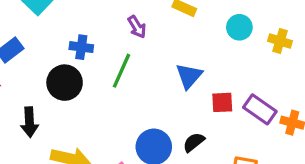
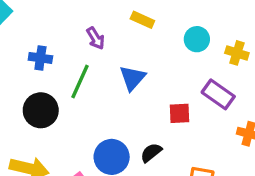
blue triangle: (189, 76) -> (132, 78), moved
black circle: (65, 83) -> (41, 110), moved
purple rectangle: (260, 109) -> (218, 94), moved

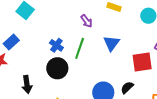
blue cross: (40, 58) -> (56, 45), moved, turned 32
red square: (179, 113) -> (142, 62), size x1.5

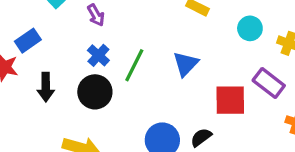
purple arrow: (87, 21) -> (96, 15), moved
black arrow: (27, 84) -> (46, 87), moved

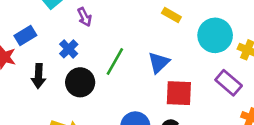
cyan circle: (250, 28) -> (215, 35), size x1.6
blue cross: (98, 55) -> (69, 49), moved
red square: (230, 100) -> (179, 93), moved

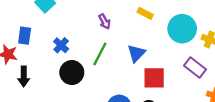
purple arrow: (85, 17) -> (105, 21), moved
blue rectangle: (25, 36) -> (25, 36), turned -48
black arrow: (38, 76) -> (24, 76), moved

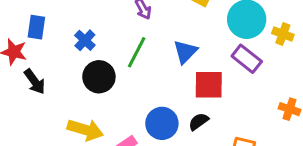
purple rectangle: (195, 68) -> (247, 59), moved
black arrow: (24, 76) -> (35, 82), turned -36

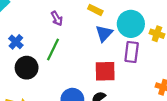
blue triangle: (185, 52) -> (104, 33), moved
purple rectangle: (247, 59) -> (132, 52), turned 60

